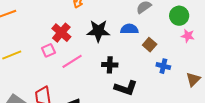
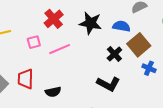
brown square: (150, 45) -> (139, 45), size x1.6
pink square: (48, 50) -> (34, 42), moved
black cross: (110, 65) -> (114, 54), moved, turned 35

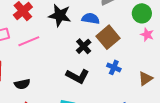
blue cross: (149, 68) -> (114, 67), moved

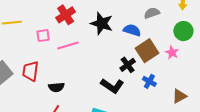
pink star: (147, 35) -> (172, 53), moved
black cross: (84, 46) -> (128, 65), moved

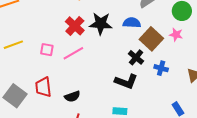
red cross: (66, 15) -> (75, 26), moved
pink square: (43, 36) -> (47, 50), turned 32

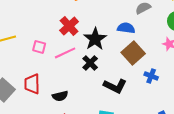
black star: (101, 24) -> (95, 39), moved, turned 30
brown square: (151, 39) -> (133, 53), moved
black cross: (136, 57) -> (90, 63), moved

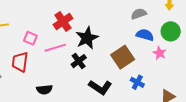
blue semicircle: (126, 28) -> (145, 35), moved
red trapezoid: (32, 84) -> (20, 62), moved

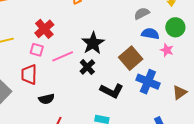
red cross: (63, 22) -> (44, 29), moved
blue cross: (137, 82) -> (148, 82), size x1.6
black semicircle: (44, 90) -> (46, 99), moved

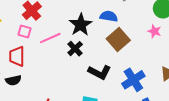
blue semicircle: (150, 34) -> (109, 16), moved
blue cross: (148, 82) -> (133, 80), moved, turned 35
black semicircle: (46, 99) -> (13, 80), moved

